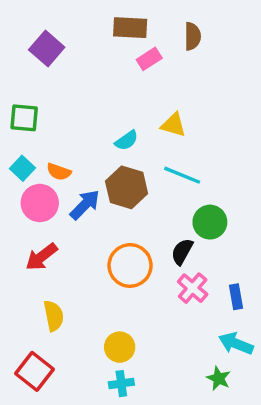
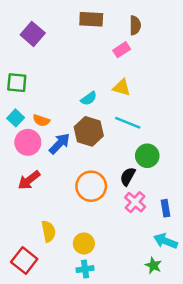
pink rectangle: (149, 59) -> (122, 50), moved
yellow semicircle: (54, 316) -> (49, 231), moved

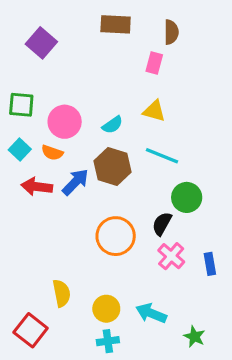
pink rectangle: (122, 50) -> (154, 63), turned -42
pink circle: (28, 142) -> (65, 122), moved
red arrow: (29, 180) -> (37, 187), moved, turned 45
cyan arrow: (165, 241) -> (151, 313), moved

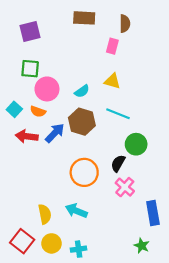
purple square: (41, 43) -> (30, 31), turned 35
green square: (21, 105) -> (30, 69), moved
blue rectangle: (210, 264) -> (153, 213), moved, size x1.5
yellow circle: (106, 309) -> (51, 243), moved
cyan arrow: (151, 313) -> (76, 211), moved

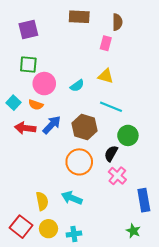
brown hexagon: (82, 122) -> (85, 127), moved

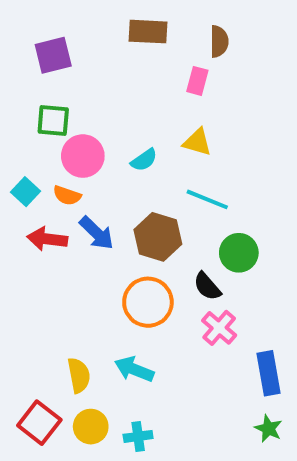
blue arrow: (52, 125) -> (97, 233), turned 90
black semicircle: (111, 153) -> (207, 286), turned -70
green star: (133, 231) -> (268, 429), moved

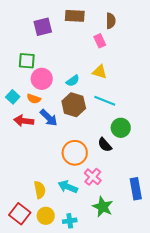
purple square: (53, 55) -> (43, 27), moved
pink rectangle: (197, 81) -> (100, 41), turned -40
brown hexagon: (158, 237) -> (74, 105), moved
pink cross: (219, 328) -> (93, 177), moved
green star: (268, 429) -> (103, 207), moved, size x1.5

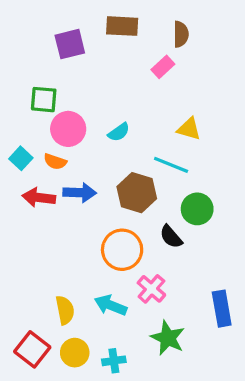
pink rectangle: (100, 41) -> (163, 67), turned 72
yellow triangle: (100, 72) -> (189, 129), moved
brown hexagon: (74, 105) -> (137, 193), moved
blue arrow: (49, 118) -> (80, 193), turned -42

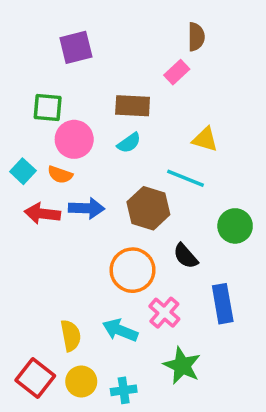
brown rectangle: (122, 26) -> (133, 106), moved
green circle: (197, 209) -> (235, 226), moved
blue rectangle: (222, 309) -> (223, 304), moved

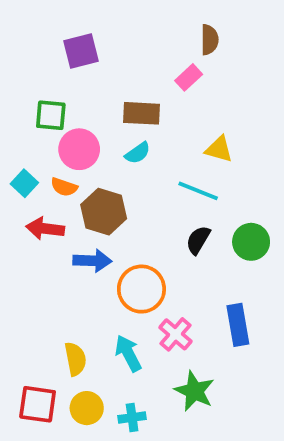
blue arrow: (87, 208) -> (92, 261), moved
brown hexagon: (148, 208) -> (104, 212), moved
black semicircle: (186, 256) -> (198, 240), moved, turned 72
cyan arrow: (120, 330) -> (128, 353), turned 40
red square: (35, 378) -> (38, 404), turned -30

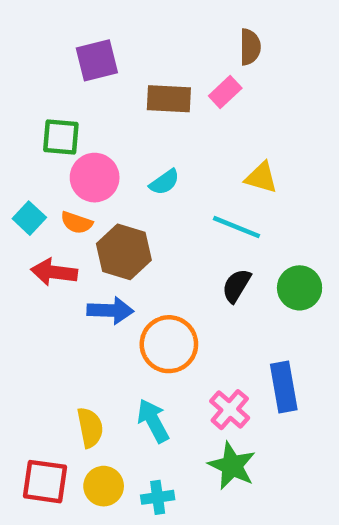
brown rectangle: (141, 113) -> (169, 99), moved
pink cross: (175, 334) -> (230, 410), moved

